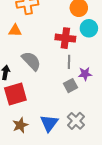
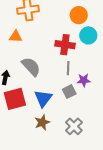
blue triangle: (49, 123) -> (43, 98), moved
brown star: (20, 125) -> (42, 122), moved

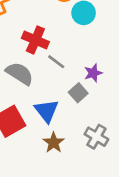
red cross: (65, 45) -> (35, 40), moved, turned 30
gray line: (68, 68) -> (56, 62), moved, turned -40

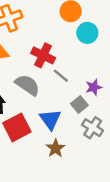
gray cross: (96, 137) -> (93, 128), moved

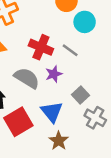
gray line: (61, 76) -> (70, 50), moved
purple star: (94, 87) -> (54, 74), moved

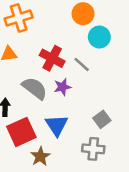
gray square: (81, 95) -> (102, 119), moved
gray cross: (95, 118) -> (93, 149), moved, turned -30
brown star: (59, 141) -> (40, 156), moved

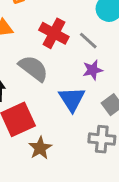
purple star: (62, 87) -> (93, 70), moved
blue triangle: (57, 125) -> (72, 99), moved

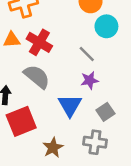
red cross: (54, 33) -> (39, 42), moved
brown star: (40, 148) -> (53, 148), moved

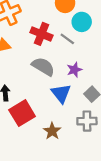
red cross: (39, 42) -> (41, 34), moved
gray line: (87, 54) -> (67, 39), moved
gray semicircle: (37, 77) -> (43, 67), moved

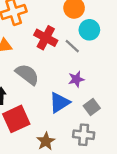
gray semicircle: (43, 67) -> (27, 74), moved
blue triangle: (61, 93) -> (59, 103), turned 30

